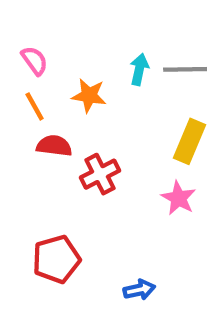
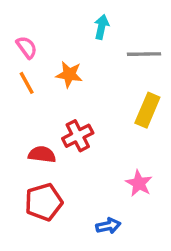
cyan arrow: (139, 69) -> (102, 27), moved
red semicircle: (54, 146) -> (42, 154), moved
pink star: (179, 198) -> (139, 183), moved

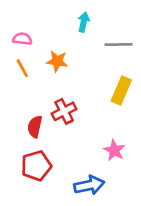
pink semicircle: (27, 47) -> (22, 39), turned -48
red semicircle: (42, 154) -> (35, 127), turned -85
blue arrow: (108, 226) -> (89, 185), size x1.5

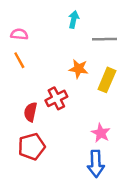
orange star: (57, 61) -> (79, 69), moved
blue arrow: (89, 185) -> (96, 164), moved, turned 100

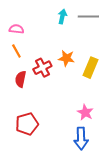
gray line: (104, 39) -> (88, 17), moved
red cross: (56, 98) -> (42, 68), moved
red semicircle: (30, 112) -> (21, 79), moved

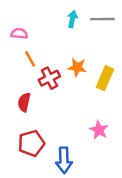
orange line: (16, 51) -> (30, 59), moved
red semicircle: (21, 79) -> (24, 102), moved
blue arrow: (81, 139) -> (64, 160), moved

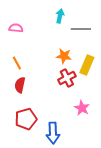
gray line: (102, 19) -> (81, 29), moved
orange line: (30, 59) -> (17, 63), moved
red cross: (49, 78) -> (67, 78), moved

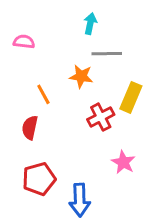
gray line: (81, 29) -> (107, 54), moved
orange star: (64, 56) -> (81, 76), moved
orange line: (17, 63) -> (43, 94), moved

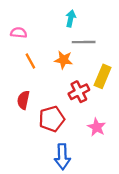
orange line: (43, 94) -> (30, 61), moved
red pentagon: (39, 179) -> (52, 119), moved

